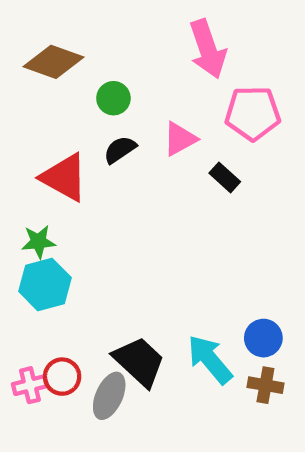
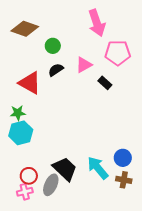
pink cross: (30, 385) -> (25, 192), moved

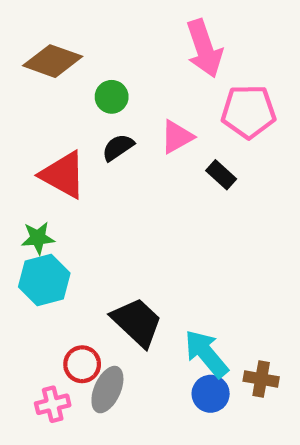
blue circle: (123, 158) -> (211, 394), moved
black trapezoid: (65, 169) -> (137, 322), moved
red circle: (29, 176) -> (82, 364), moved

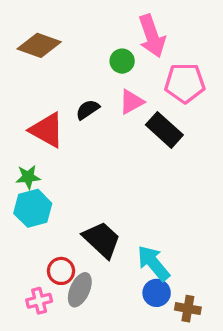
green circle: (112, 97) -> (122, 61), moved
black rectangle: (221, 175) -> (164, 130), size x1.6
brown cross: (261, 379) -> (188, 309), moved

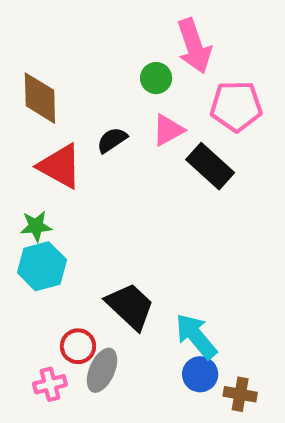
brown diamond: (39, 45) -> (40, 98), moved, turned 69

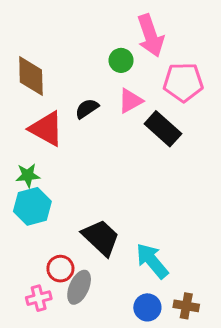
blue circle: (200, 374) -> (147, 307), moved

